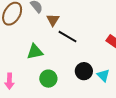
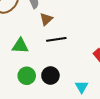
black line: (68, 37) -> (56, 39), turned -54
black circle: (84, 71) -> (50, 76), moved

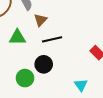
green triangle: (20, 46) -> (17, 37), moved
black circle: (50, 76) -> (44, 64), moved

